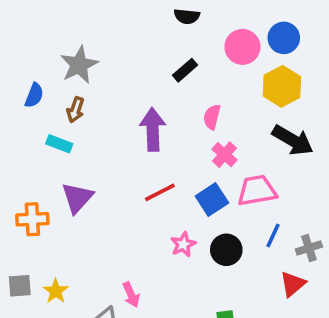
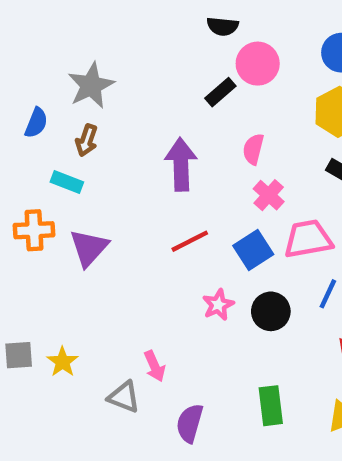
pink circle: (242, 47) -> (258, 64), moved
orange cross: (32, 219) -> (34, 230), moved

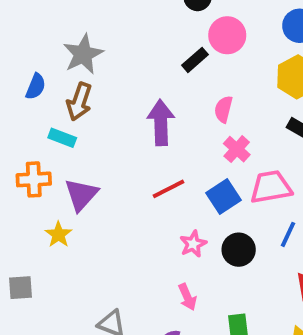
brown arrow: (87, 140) -> (79, 102), size x1.4
yellow star: (63, 362) -> (58, 234), moved
pink arrow: (155, 366) -> (187, 297), moved

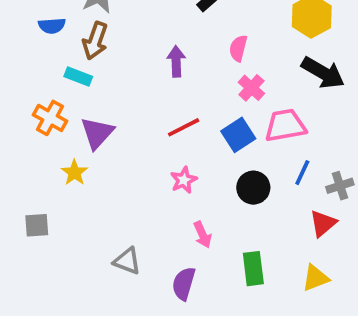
blue semicircle: (36, 86) -> (52, 26), turned 64
purple arrow: (161, 123) -> (176, 61), size x0.7
orange cross: (34, 179) -> (50, 118), turned 32
pink star: (193, 244) -> (184, 180), moved

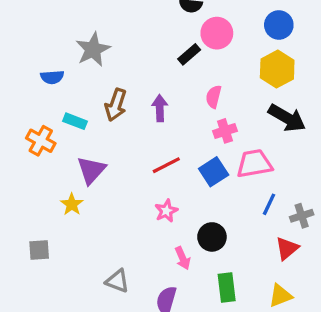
brown arrow: (95, 41) -> (116, 105), moved
pink cross: (251, 88) -> (225, 131), turned 30
orange cross: (50, 118) -> (41, 141), moved
black circle: (253, 188) -> (212, 237), moved

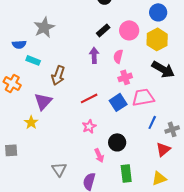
pink circle: (217, 33) -> (129, 30), moved
brown arrow: (116, 105) -> (58, 75), moved
purple arrow: (160, 108) -> (94, 55), moved
cyan rectangle: (75, 121) -> (33, 60), moved
gray triangle: (117, 281) -> (59, 169), turned 35

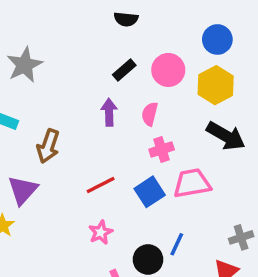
blue line: (152, 122) -> (177, 244), moved

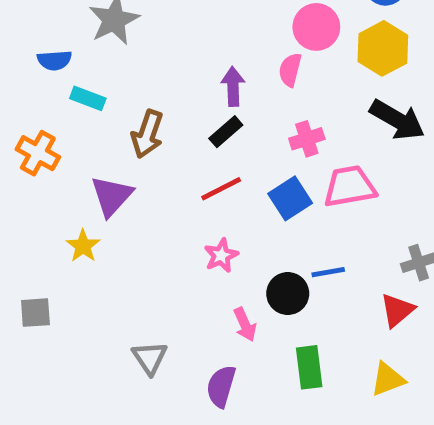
black rectangle: (124, 70) -> (226, 132), moved
pink semicircle: (150, 114) -> (290, 70), moved
blue line: (177, 244) -> (328, 272), turned 55

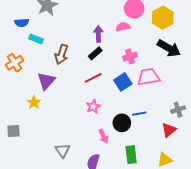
pink semicircle: (290, 70) -> (123, 27), turned 64
orange cross: (38, 153) -> (14, 63), turned 30

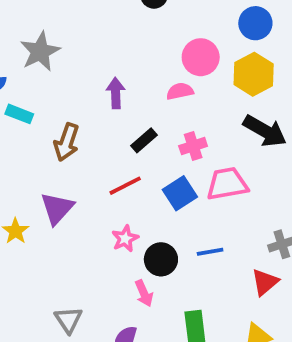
purple arrow: (98, 34) -> (116, 93), moved
black rectangle: (95, 53) -> (144, 140), moved
purple triangle: (46, 81) -> (57, 208), moved
black circle: (122, 123) -> (161, 259), moved

